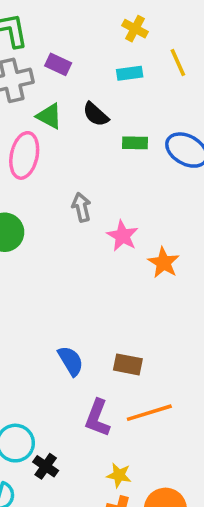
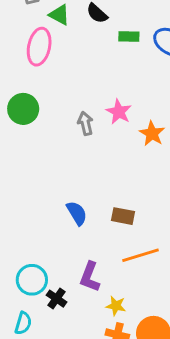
gray arrow: (81, 207) -> (85, 123), moved
purple L-shape: (97, 418) -> (90, 277), moved

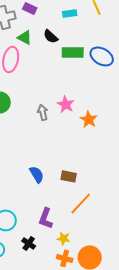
green rectangle: (129, 37) -> (73, 52), size x1.5
orange line: (140, 255) -> (81, 203), turned -30
black cross: (56, 299) -> (29, 243), moved

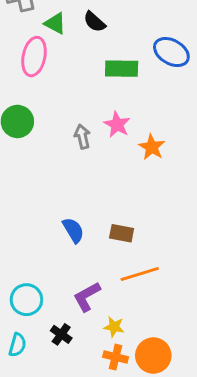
green rectangle: (73, 52) -> (122, 69), moved
orange line: (81, 203) -> (140, 274), turned 30
purple L-shape: (46, 218) -> (87, 297), turned 40

